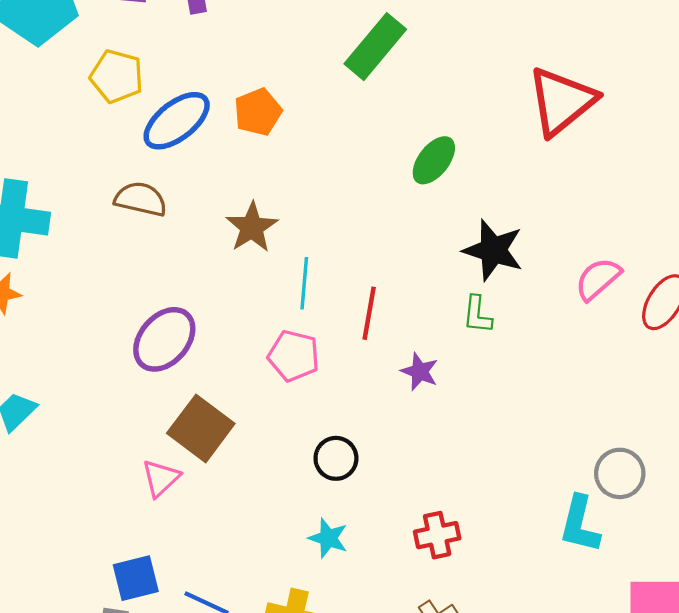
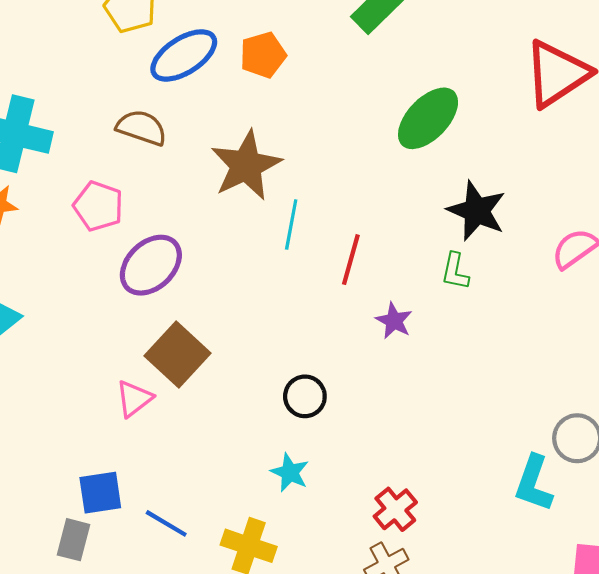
green ellipse: (434, 160) -> (428, 118), size x1.4
brown star: (252, 227) -> (246, 165), size x1.4
pink pentagon: (294, 356) -> (98, 206), moved
red cross: (437, 535) -> (395, 509), moved, turned -33

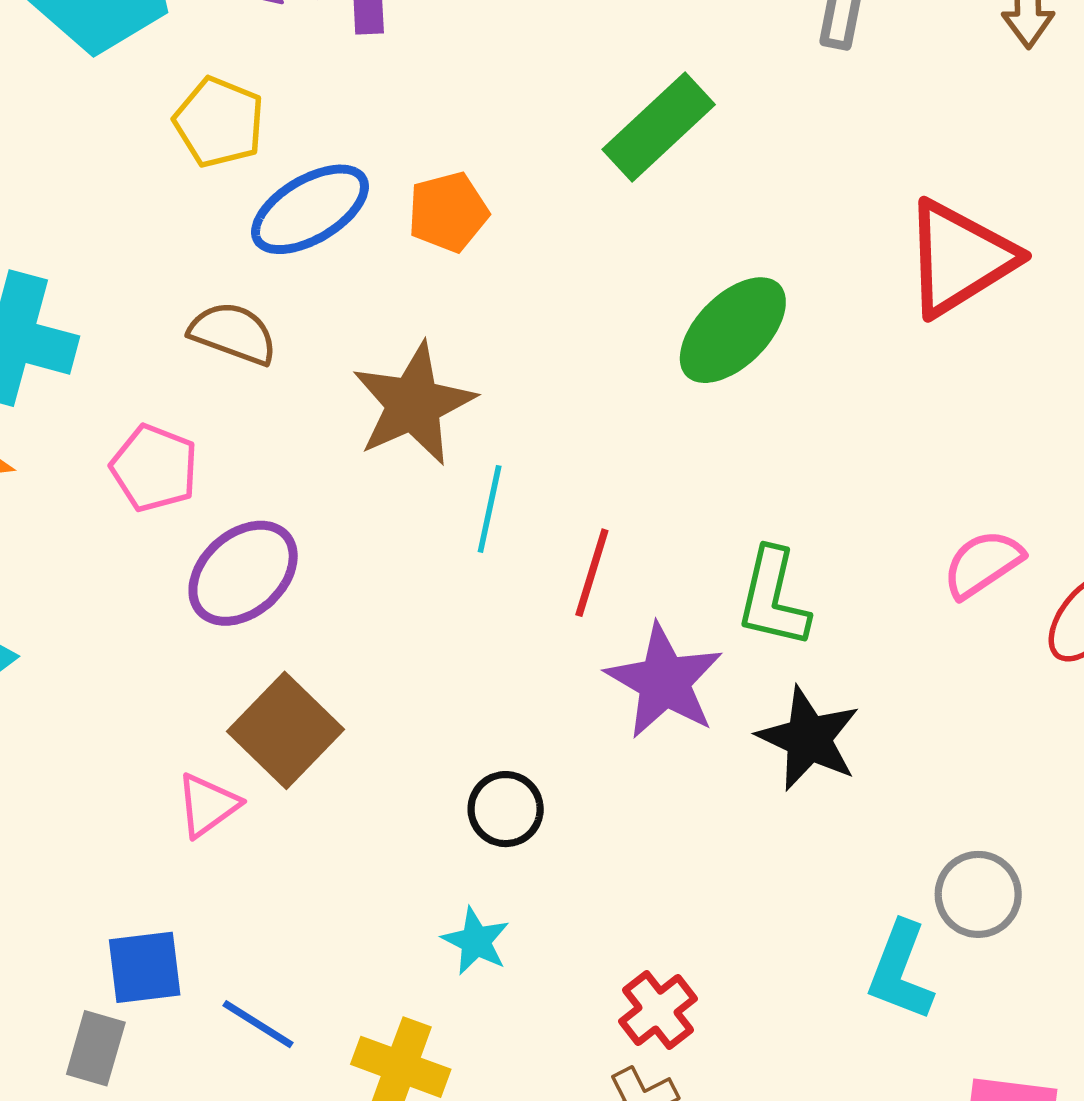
black star: (477, 211) -> (809, 739), moved
green L-shape: (455, 271) -> (773, 598), size x1.5
purple star: (394, 321) -> (664, 681), size x1.8

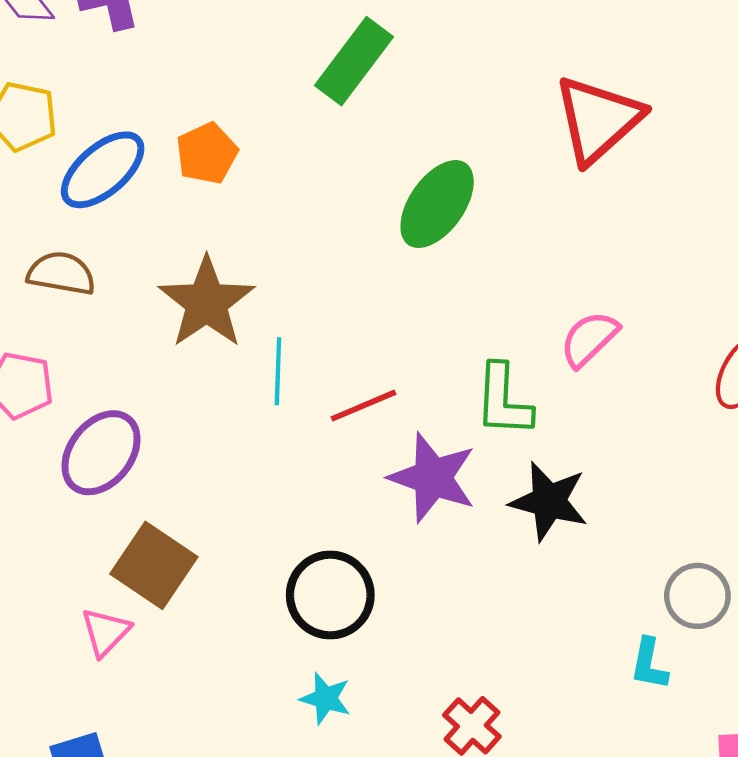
pink semicircle: (983, 564) -> (589, 339), moved
red line: (592, 573) -> (364, 406), turned 60
black circle: (506, 809) -> (330, 595), size x1.5
cyan L-shape: (900, 971) -> (649, 664), size x0.7

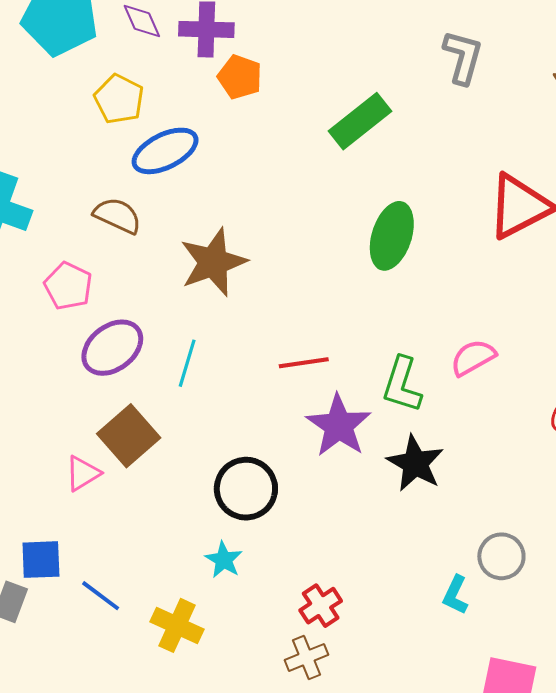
orange pentagon: (207, 153) -> (240, 77), moved, turned 30
green ellipse: (437, 204) -> (392, 236), turned -32
cyan line: (278, 371) -> (187, 363), moved

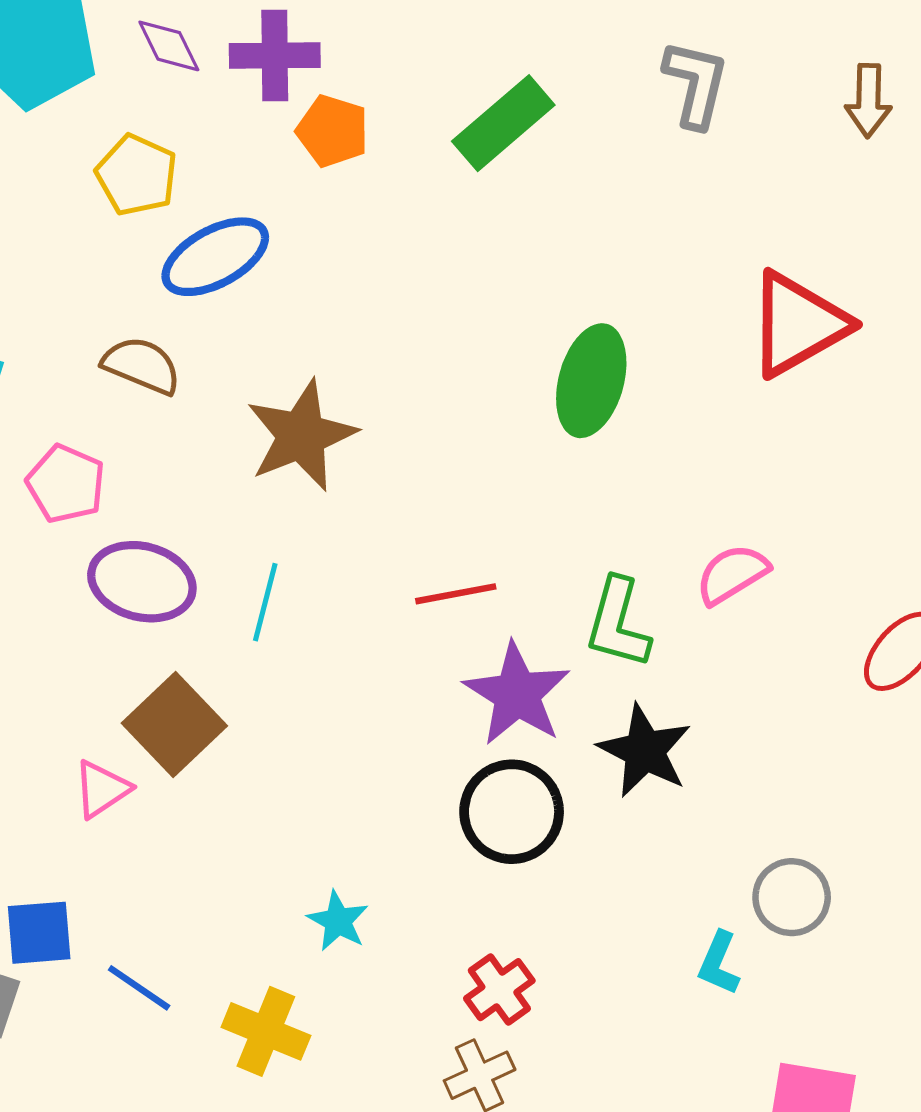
green rectangle: (360, 121) -> (503, 123), moved
purple ellipse: (112, 348) -> (142, 582), turned 54
black circle: (246, 489) -> (512, 812), moved

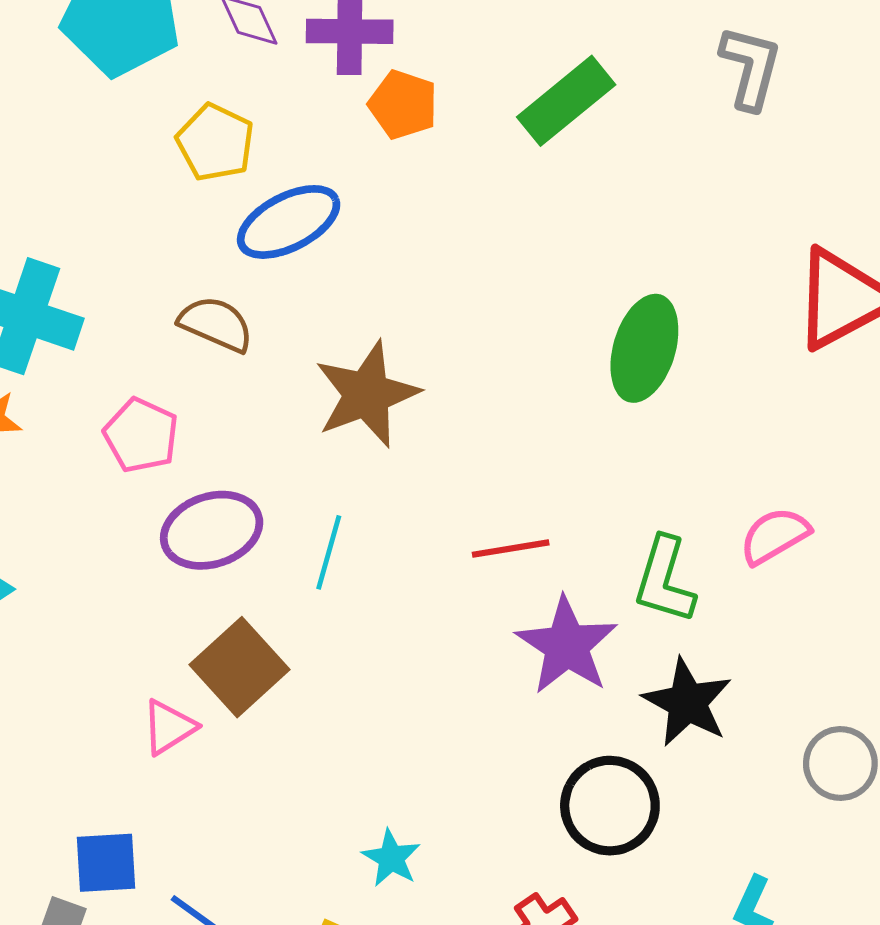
purple ellipse: (142, 582) -> (212, 530), turned -34
black circle: (512, 812) -> (610, 806), moved
gray circle: (792, 897) -> (840, 763), moved

